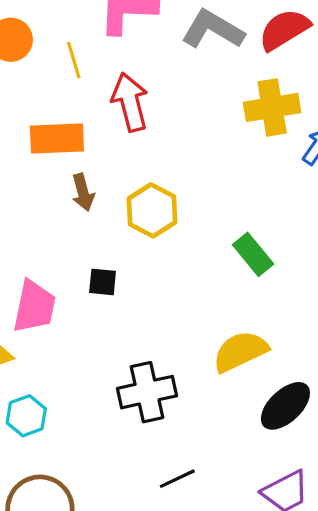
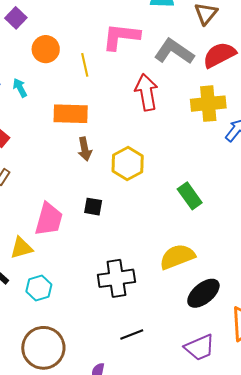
red arrow: (130, 102) -> (146, 92), moved

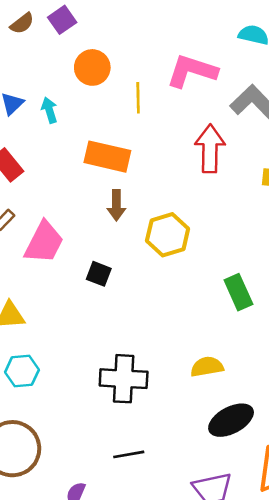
black square: (93, 207) -> (99, 274), moved
pink trapezoid: (49, 219) -> (44, 242), moved
yellow semicircle: (177, 257) -> (207, 367), size x0.7

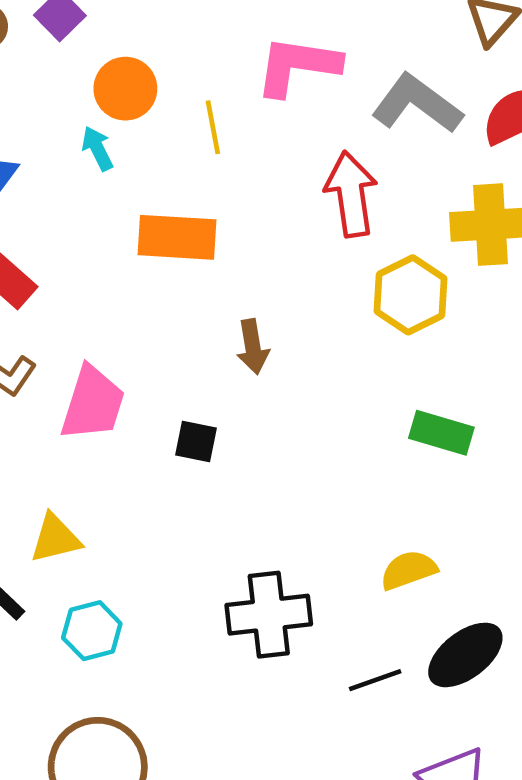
cyan arrow: (49, 110) -> (97, 148), moved
brown arrow: (116, 205) -> (253, 347), moved
yellow hexagon: (168, 235) -> (410, 295), moved
green rectangle: (238, 292) -> (441, 433), turned -40
black line: (129, 454) -> (375, 680), moved

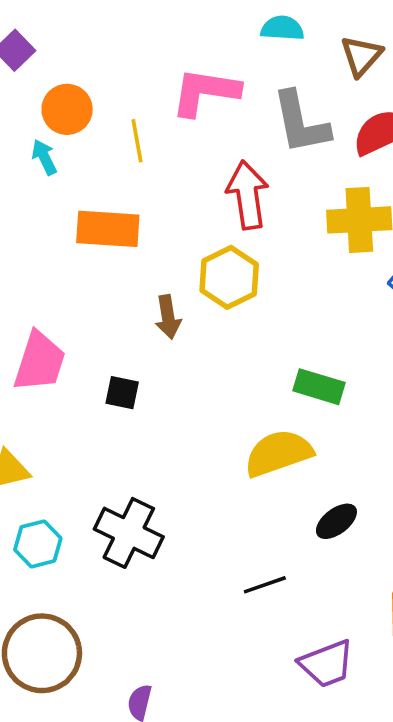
gray L-shape: (417, 104) -> (301, 123), turned -138
yellow hexagon: (410, 295) -> (229, 277), moved
yellow semicircle: (409, 570) -> (278, 453), moved, size x1.5
black cross: (269, 615) -> (129, 533), moved, turned 32
black ellipse: (465, 655) -> (336, 521), moved, size x0.7

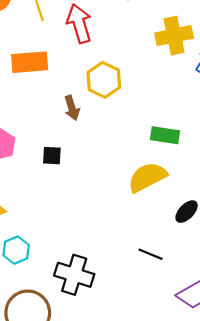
red arrow: (248, 195) -> (79, 24), moved
black cross: (129, 533) -> (74, 275), moved
black line: (265, 585) -> (151, 254), turned 50

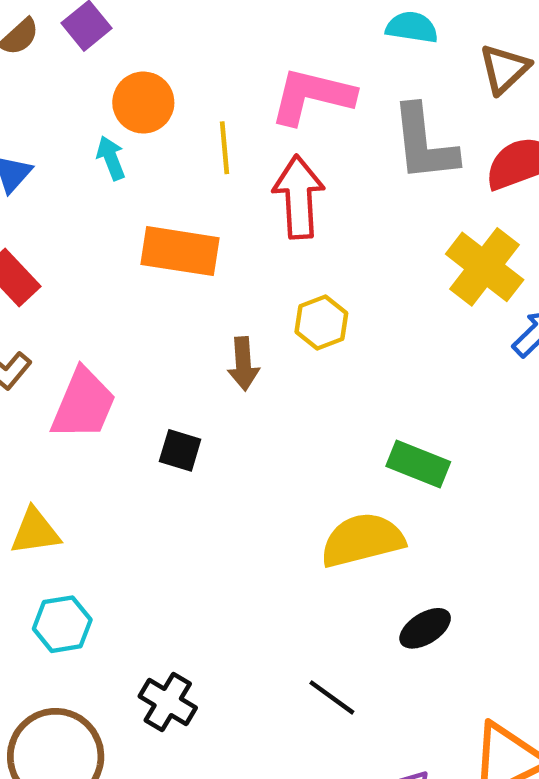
yellow cross: (174, 36) -> (485, 267), turned 36
yellow hexagon: (104, 80) -> (321, 323), size x0.7
black cross: (74, 275) -> (168, 702), size x0.7

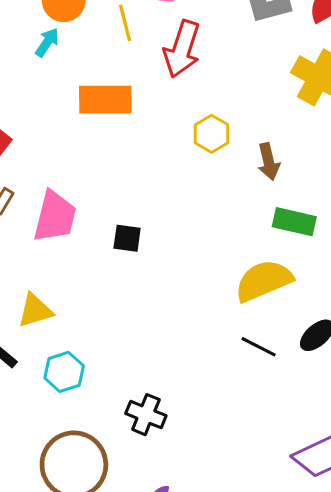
cyan arrow: (111, 158) -> (47, 42), turned 64
red arrow: (299, 197) -> (182, 49), turned -150
brown arrow: (243, 364) -> (269, 162), moved
black line: (332, 697) -> (259, 347), moved

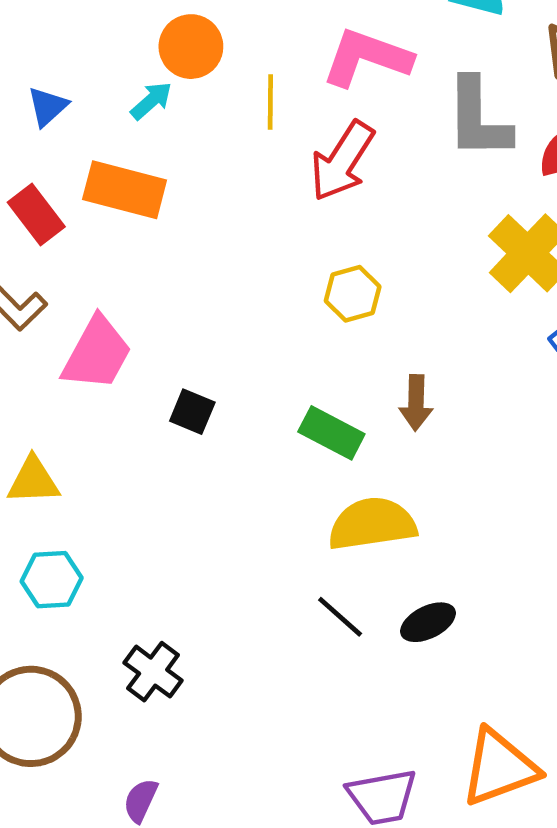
orange rectangle: (105, 100) -> (125, 190), moved
brown arrow: (269, 162) -> (416, 403), moved
green rectangle: (294, 222) -> (331, 433), moved

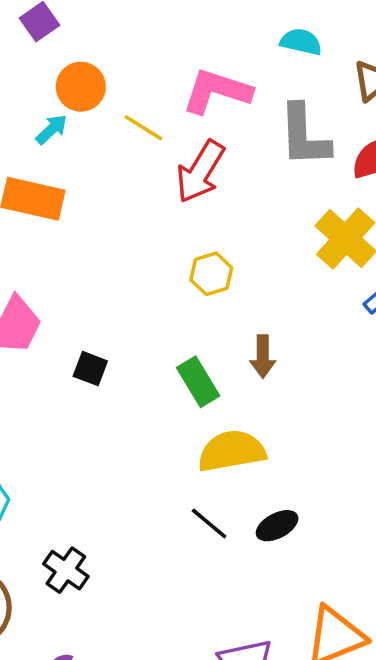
yellow line: (270, 102) -> (143, 128), turned -57
green rectangle: (331, 433) -> (198, 382), turned 33

